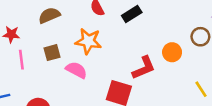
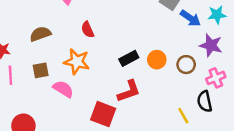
black rectangle: (132, 14) -> (129, 58), moved
orange circle: (172, 52) -> (157, 60), moved

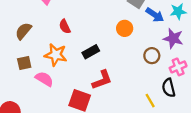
brown semicircle: (40, 34) -> (23, 31), turned -30
black rectangle: (129, 58) -> (91, 52), moved
orange circle: (157, 60) -> (125, 28), moved

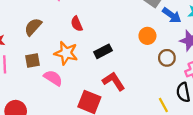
orange circle: (125, 28) -> (147, 36), moved
red L-shape: (102, 80) -> (114, 81), turned -105

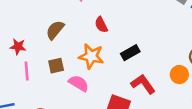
orange circle: (147, 36) -> (179, 75), moved

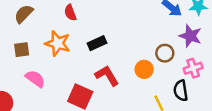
pink semicircle: (79, 83) -> (35, 79), moved

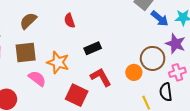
orange star: (58, 43) -> (58, 62), moved
brown square: (22, 50) -> (26, 52), size x1.5
brown circle: (165, 53) -> (153, 58), size x1.5

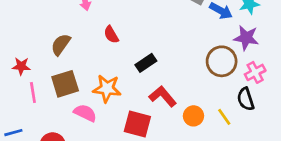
orange circle: (134, 72) -> (193, 116), moved

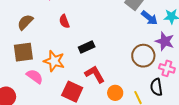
pink cross: (255, 72) -> (167, 68), turned 35

